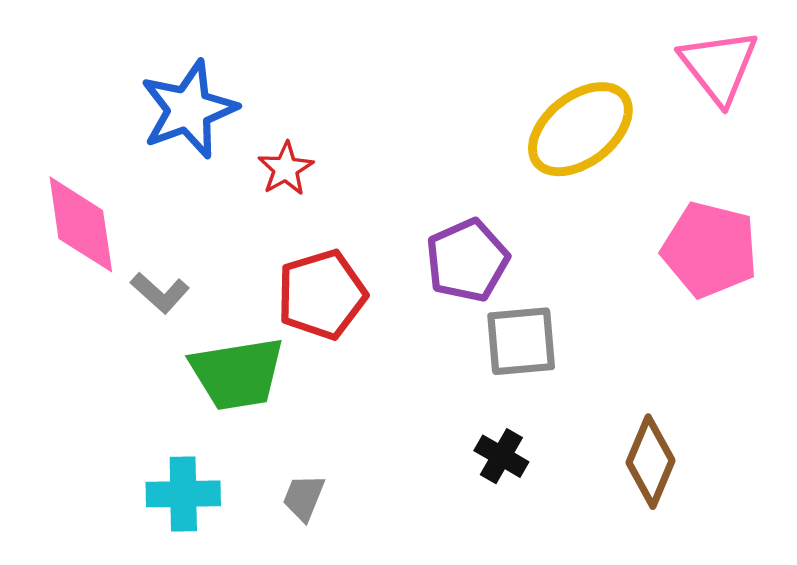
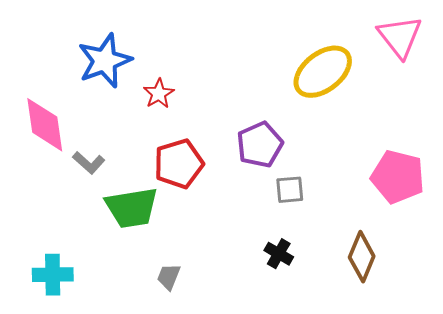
pink pentagon: (710, 250) -> (398, 177), moved
gray square: (521, 341) -> (290, 190), size x0.7
cyan cross: (183, 494) -> (53, 275), moved

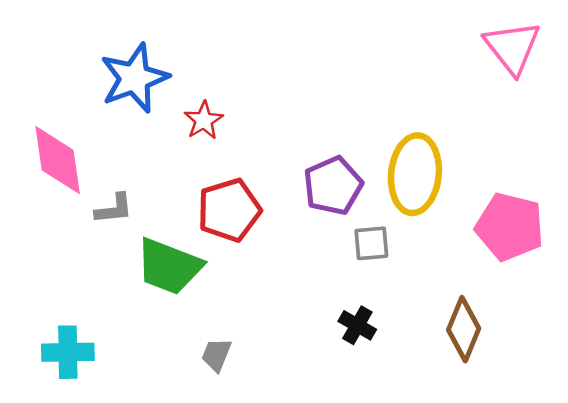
yellow ellipse: (323, 72) -> (415, 174), moved, turned -46
gray L-shape: (89, 163) -> (114, 209), turned -48
green trapezoid: (132, 208) -> (169, 266), turned 30

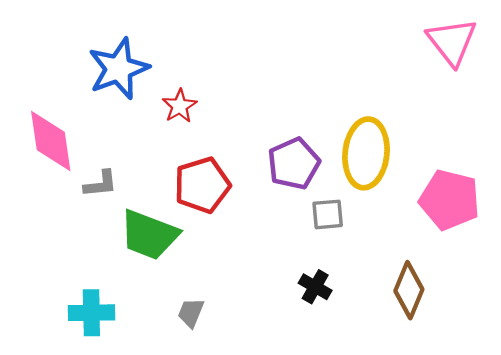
cyan cross: (68, 352) -> (91, 313), moved

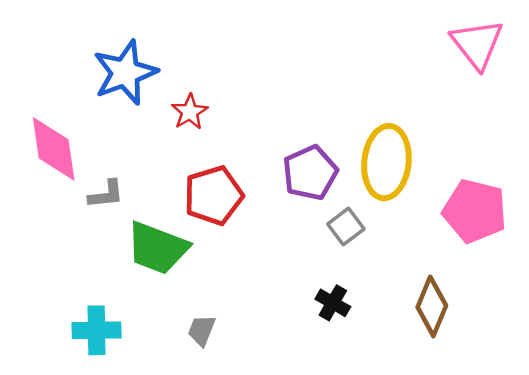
gray square: (328, 214) -> (346, 226), turned -32

